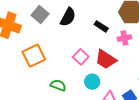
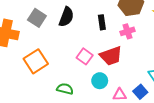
black rectangle: (101, 26) -> (102, 22), turned 56
red trapezoid: (106, 59) -> (111, 56), turned -45

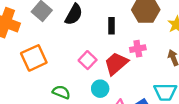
pink cross: (128, 31) -> (138, 49), moved
red trapezoid: (111, 56) -> (116, 63), turned 150

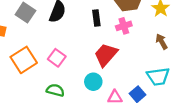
pink cross: (138, 49) -> (124, 26), moved
pink square: (88, 60) -> (57, 58), moved

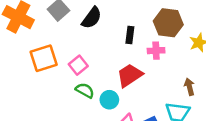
brown arrow: (162, 42) -> (189, 87), moved
green semicircle: (55, 90) -> (85, 90), moved

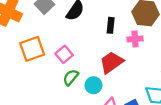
green semicircle: (85, 90) -> (71, 77), turned -78

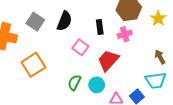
pink square: (64, 54) -> (80, 47), moved

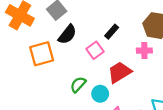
black semicircle: (64, 21) -> (67, 34), moved
black rectangle: (100, 27) -> (112, 32), moved, turned 32

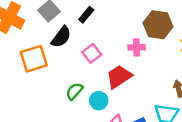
black rectangle: (112, 32) -> (86, 15), moved
pink cross: (144, 51) -> (137, 47), moved

